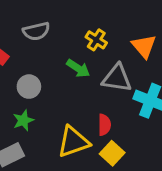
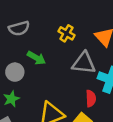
green arrow: (78, 68) -> (36, 58), moved
red semicircle: (104, 125) -> (91, 98), moved

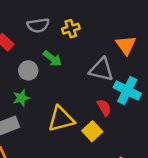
yellow cross: (67, 33) -> (71, 29), moved, turned 35
red semicircle: (91, 98) -> (104, 108), turned -35

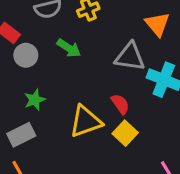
gray circle: (28, 70) -> (26, 55), moved
red semicircle: (104, 108) -> (120, 104), moved

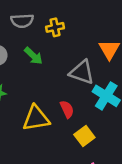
yellow square: (125, 133) -> (84, 136), moved

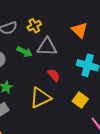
gray triangle: (82, 72) -> (47, 47), moved
red semicircle: (67, 109) -> (54, 75), moved

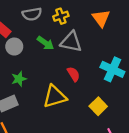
orange triangle: (80, 30) -> (101, 18), moved

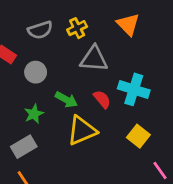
green arrow: (45, 43) -> (66, 100), moved
gray circle: (14, 47) -> (36, 72), moved
cyan cross: (112, 69) -> (134, 89), moved

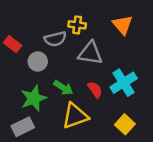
yellow cross: (77, 28) -> (77, 25), turned 30
gray semicircle: (40, 30) -> (55, 39), moved
cyan cross: (134, 89) -> (124, 83), turned 36
green star: (34, 114) -> (34, 98), size x1.5

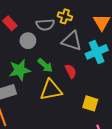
cyan cross: (124, 83) -> (97, 52), moved
yellow square: (125, 124) -> (90, 103), turned -35

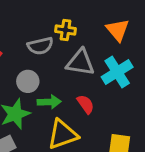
gray circle: (28, 41) -> (28, 81), moved
green arrow: (45, 65) -> (49, 102), turned -35

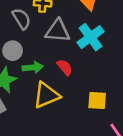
gray semicircle: (40, 46) -> (21, 19), turned -105

